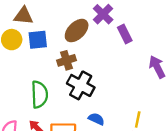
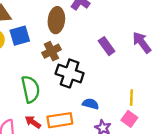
brown ellipse: (77, 31) -> (56, 20), turned -30
purple rectangle: (125, 34) -> (107, 46), moved

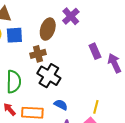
purple rectangle: (107, 46) -> (95, 51), moved

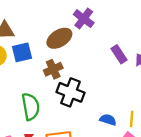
brown ellipse: (48, 29) -> (59, 38), turned 50
blue semicircle: (61, 105) -> (108, 120), moved

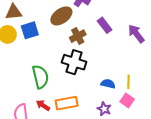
purple rectangle: (119, 54) -> (105, 25), moved
brown cross: (53, 69) -> (78, 36), moved

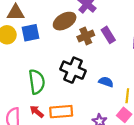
brown cross: (78, 36) -> (86, 36), moved
blue semicircle: (108, 84) -> (106, 82), moved

